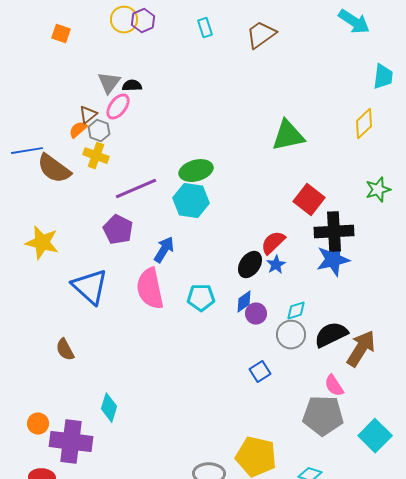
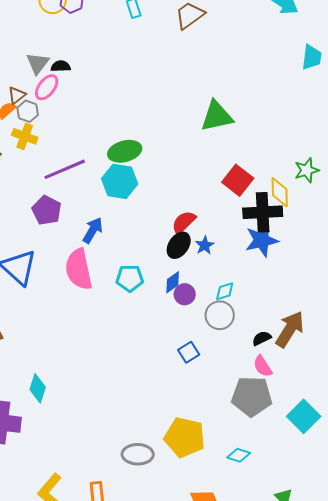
yellow diamond: (364, 124) -> (280, 192), moved, turned -48
red semicircle: (273, 243) -> (184, 222), moved
black semicircle: (331, 335) -> (262, 338), moved, size x0.6

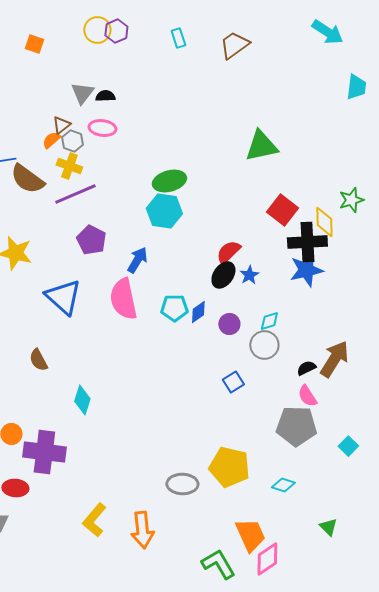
pink ellipse: (47, 87) -> (102, 128), moved, turned 60
purple line: (65, 169) -> (75, 194), moved
blue diamond: (173, 282) -> (198, 312), moved
cyan diamond: (38, 388) -> (82, 400), moved
cyan square: (304, 416) -> (348, 446), size x0.6

